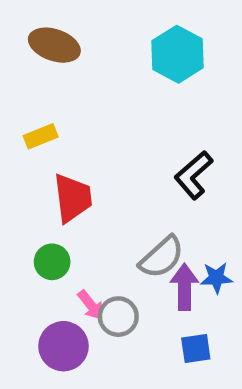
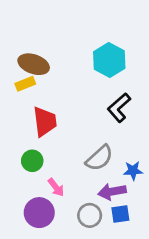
brown ellipse: (54, 45) -> (34, 64), moved
cyan hexagon: (178, 54) -> (109, 60), moved
purple arrow: (184, 287) -> (112, 192), moved, turned -100
gray circle: (118, 317) -> (90, 215), moved

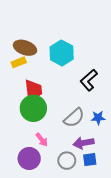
cyan hexagon: (109, 60) -> (62, 53), moved
green circle: (32, 161) -> (33, 108), moved, size x1.6
blue star: (133, 171) -> (98, 118), moved

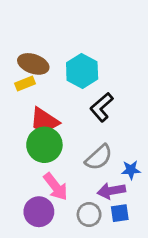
black L-shape: (89, 80) -> (102, 107), moved
red trapezoid: (33, 91) -> (44, 121), turned 130
blue star: (98, 118) -> (131, 170), moved
pink arrow: (42, 140) -> (56, 187), size x1.5

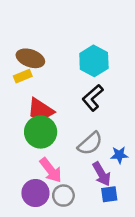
cyan hexagon: (82, 71) -> (94, 61), moved
purple arrow: (111, 191) -> (102, 174), turned -110
gray circle: (89, 214) -> (63, 196), moved

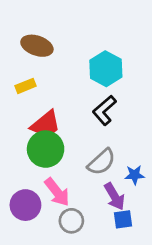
brown ellipse: (30, 58) -> (37, 46), moved
red trapezoid: (41, 110) -> (46, 125), turned -72
purple circle: (35, 193) -> (25, 205), moved

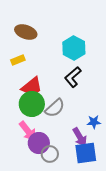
gray semicircle: (102, 162) -> (55, 108), moved
pink arrow: (57, 192) -> (28, 131), moved
purple circle: (25, 205) -> (39, 143), moved
blue square: (123, 219) -> (86, 153), size x1.6

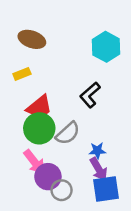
cyan hexagon: (74, 48) -> (106, 47), moved
blue star: (94, 122) -> (97, 151), moved

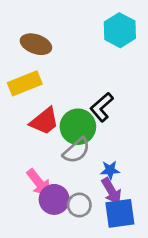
cyan hexagon: (106, 47) -> (120, 30), moved
yellow rectangle: (22, 74) -> (25, 83), size x1.6
green circle: (39, 128) -> (78, 127), moved
gray circle: (62, 190) -> (79, 205), moved

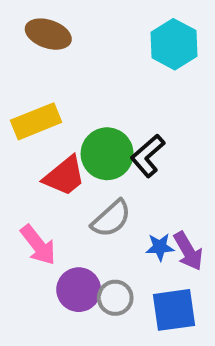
brown ellipse: (36, 44) -> (48, 34), moved
green circle: (78, 127) -> (107, 154), moved
pink arrow: (39, 183) -> (38, 245), moved
purple arrow: (111, 191) -> (188, 251), moved

